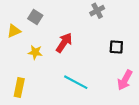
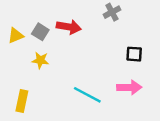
gray square: (35, 17) -> (40, 32), moved
red arrow: (64, 43) -> (69, 27), moved, turned 66
pink arrow: (125, 80) -> (129, 87), moved, turned -120

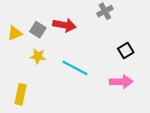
black square: (134, 54) -> (126, 50), turned -35
cyan line: (87, 95) -> (75, 68), moved

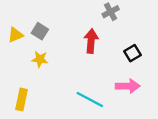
red arrow: (64, 25) -> (91, 41), moved, turned -95
cyan line: (75, 68) -> (90, 99), moved

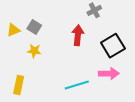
black square: (132, 53) -> (113, 46), size x1.6
cyan line: (90, 99) -> (77, 85), turned -45

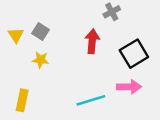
yellow triangle: (13, 30) -> (16, 35), turned -40

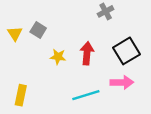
red arrow: (92, 41) -> (87, 53), moved
yellow star: (41, 60) -> (58, 57), moved

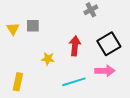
gray square: (38, 30) -> (33, 26), turned -32
yellow star: (58, 57) -> (48, 59), moved

